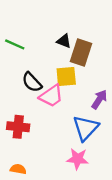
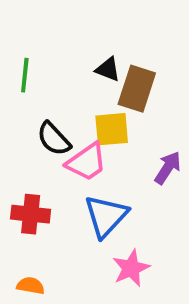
green line: (15, 44) -> (25, 75), turned 72
blue triangle: (86, 128) -> (106, 216), moved
pink star: (78, 159) -> (131, 268), turned -30

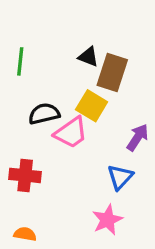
yellow square: (112, 129) -> (92, 106), turned 36
black semicircle: (54, 139) -> (44, 114), turned 120
blue triangle: (106, 216) -> (120, 177), moved, size x0.7

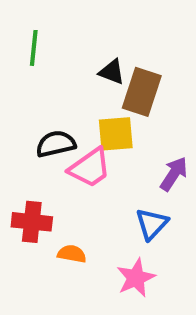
green line: (20, 61) -> (34, 48), moved
yellow square: (92, 106) -> (116, 134), turned -36
orange semicircle: (25, 234) -> (72, 254), moved

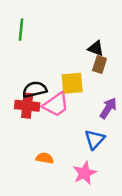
black triangle: (112, 72) -> (96, 48), moved
brown rectangle: (142, 92) -> (100, 65), moved, size x0.6
red cross: (32, 222) -> (27, 106), moved

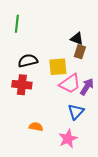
black semicircle: (35, 89) -> (28, 61), moved
pink trapezoid: (56, 104) -> (70, 84), moved

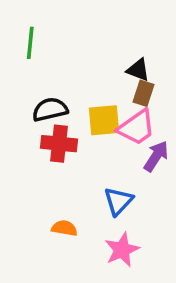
pink trapezoid: (70, 84) -> (136, 127), moved
red cross: (22, 85) -> (59, 144), moved
blue triangle: (76, 112) -> (118, 201), moved

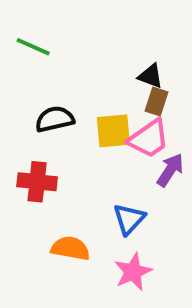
green line: (30, 43) -> (33, 47), turned -72
red cross: (59, 144) -> (37, 182), moved
orange semicircle: (64, 228) -> (70, 248), size x1.4

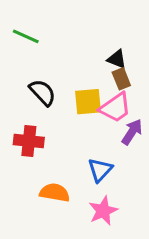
brown rectangle: (156, 102) -> (121, 79), turned -40
black semicircle: (55, 119) -> (42, 92), turned 60

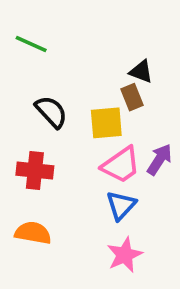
brown rectangle: (121, 79) -> (132, 97), moved
pink trapezoid: (115, 108) -> (121, 165), moved
orange semicircle: (55, 193) -> (33, 233), moved

